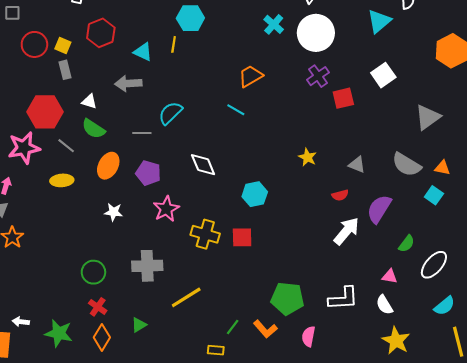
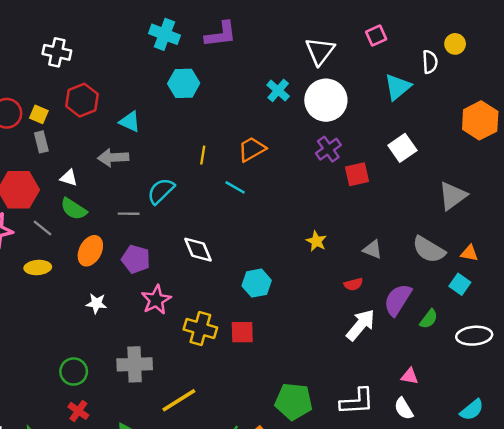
yellow line: (174, 44) -> (203, 155), moved
green semicircle: (407, 244) -> (429, 319), moved
white ellipse: (434, 265) -> (474, 336), moved, turned 44

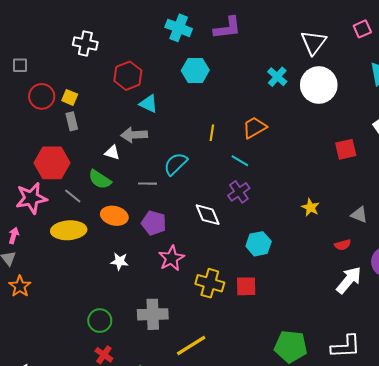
red hexagon: (82, 100) -> (128, 76), moved
purple cross: (328, 149) -> (239, 192), moved
white triangle: (69, 178) -> (112, 152), moved
orange ellipse: (90, 251) -> (114, 216), turned 75
yellow ellipse: (38, 268) -> (69, 230), size x1.5

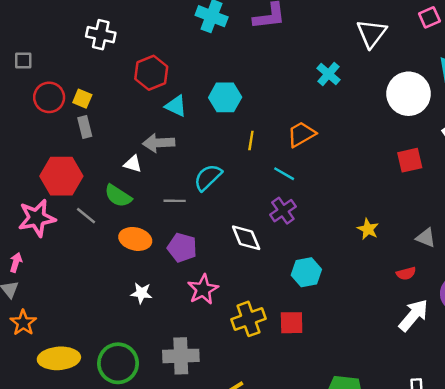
cyan hexagon: (195, 70) -> (225, 97), moved
white circle: (319, 85) -> (409, 94), moved
yellow ellipse: (69, 230) -> (59, 358), moved
yellow cross: (210, 283) -> (248, 319), turned -36
green circle: (100, 321) -> (118, 363), size x1.4

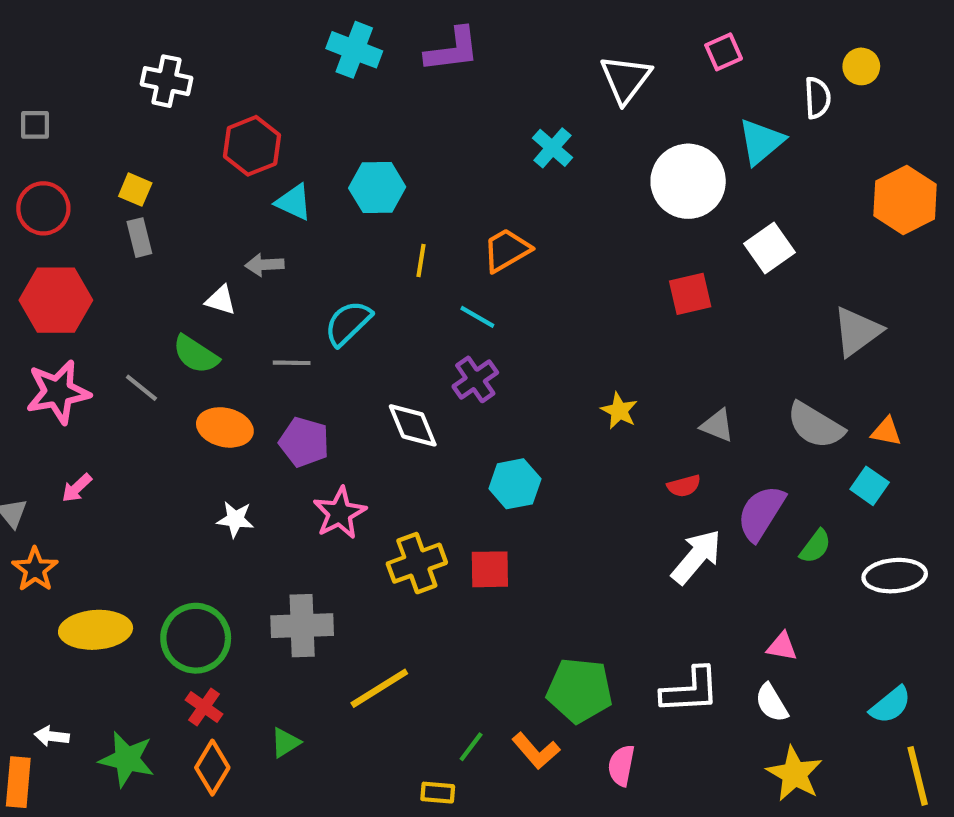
red circle: (49, 97) -> (43, 208), moved
gray arrow: (159, 143) -> (265, 265), size x0.7
red hexagon: (61, 176) -> (56, 300), moved
pink arrow: (16, 262) -> (77, 488), moved, turned -150

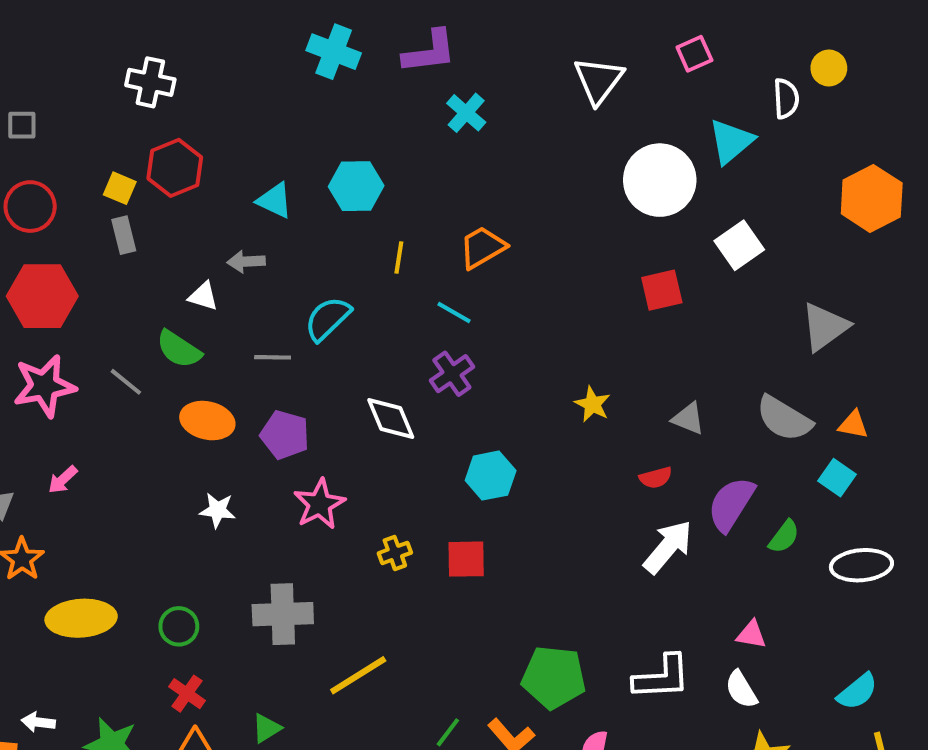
red hexagon: (252, 146) -> (175, 168), moved
cyan cross: (552, 148) -> (466, 113), moved
yellow cross: (417, 563) -> (395, 553), size x0.6
green circle: (196, 638) -> (179, 626), size x0.6

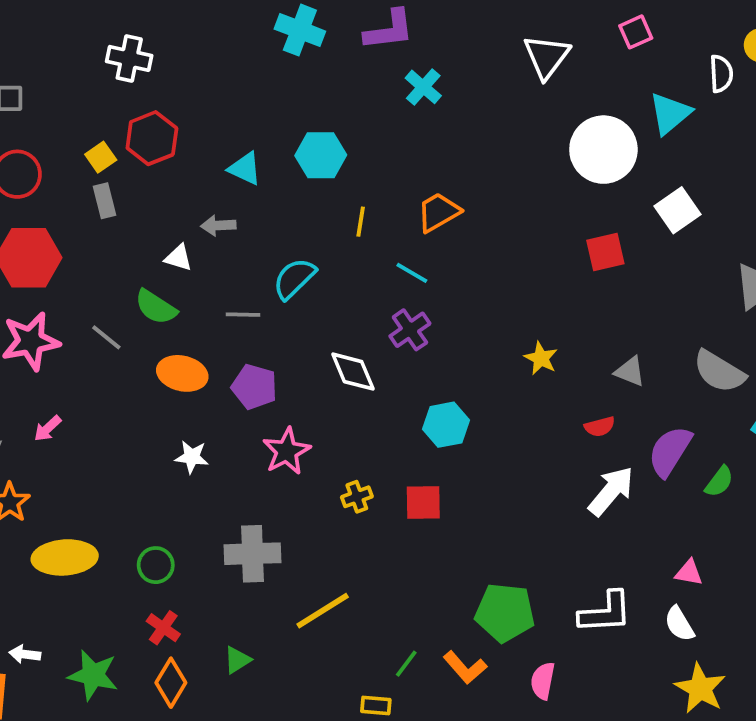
yellow square: (120, 188) -> (101, 157), turned 32

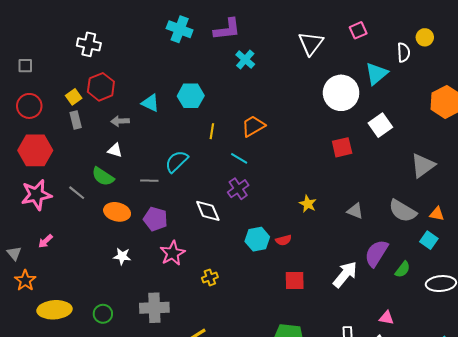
gray arrow: (218, 225) -> (120, 121), moved
red semicircle: (600, 427) -> (284, 240), moved
red square: (423, 502) -> (295, 280), moved

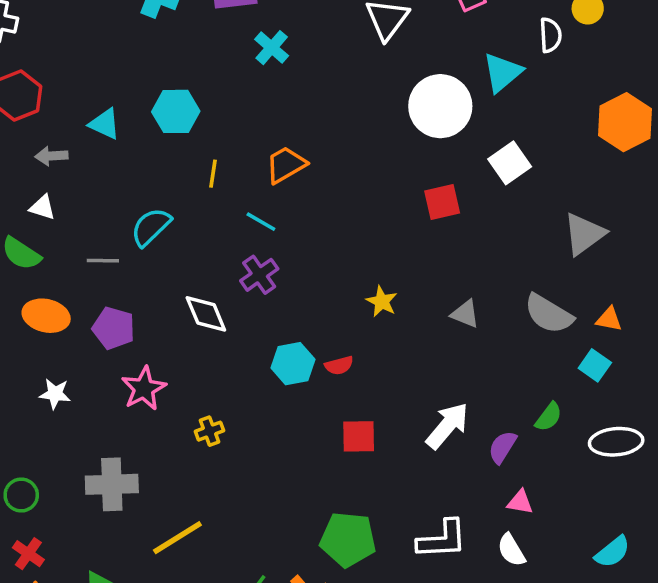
purple semicircle: (376, 253) -> (502, 447), moved, size x0.7

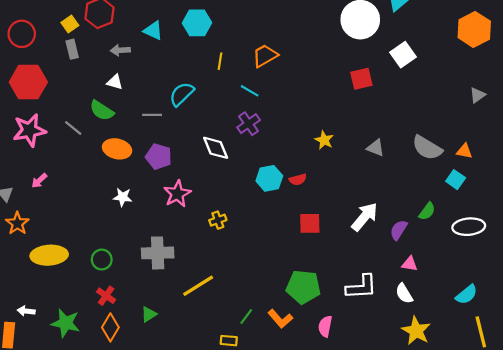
gray triangle: (584, 234) -> (477, 95), moved, size x0.6

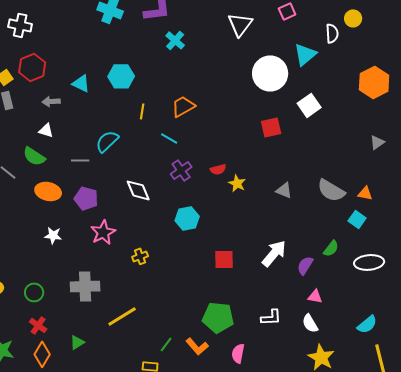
purple cross: (249, 124) -> (181, 170), moved
red semicircle: (298, 180) -> (218, 169), moved
white L-shape: (361, 287) -> (271, 317), size x0.7

